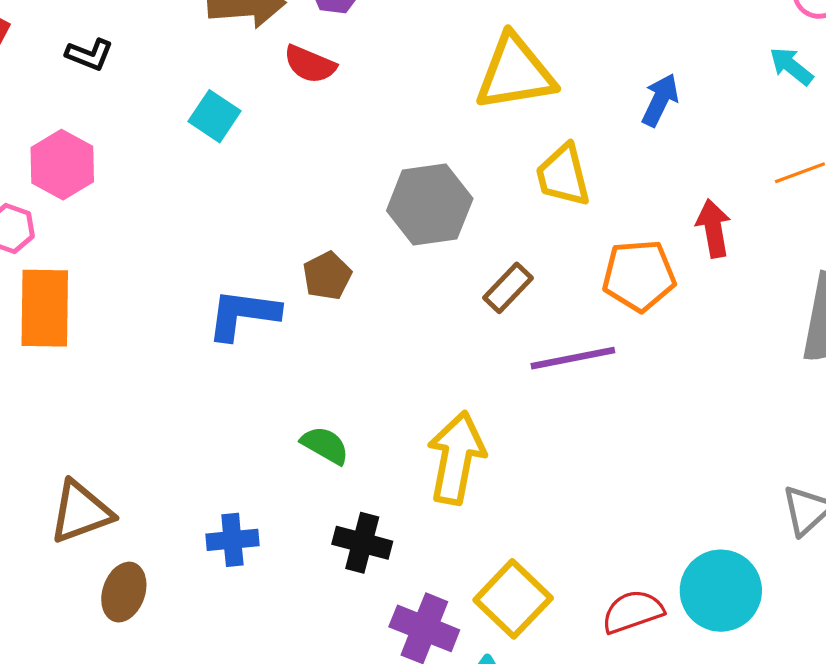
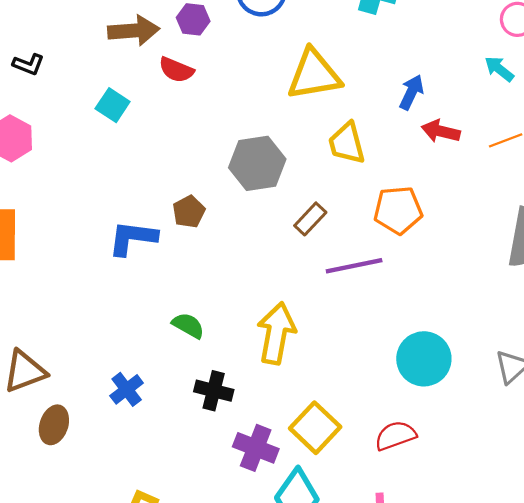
red arrow: (713, 228) -> (441, 131), moved, turned -66
blue cross: (232, 540) -> (127, 389), turned -32
cyan circle: (721, 591) -> (424, 359), moved

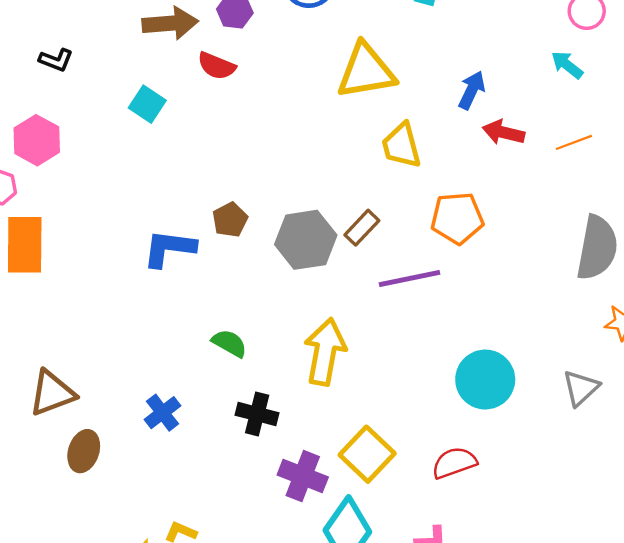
gray hexagon: (257, 163) -> (306, 240), moved

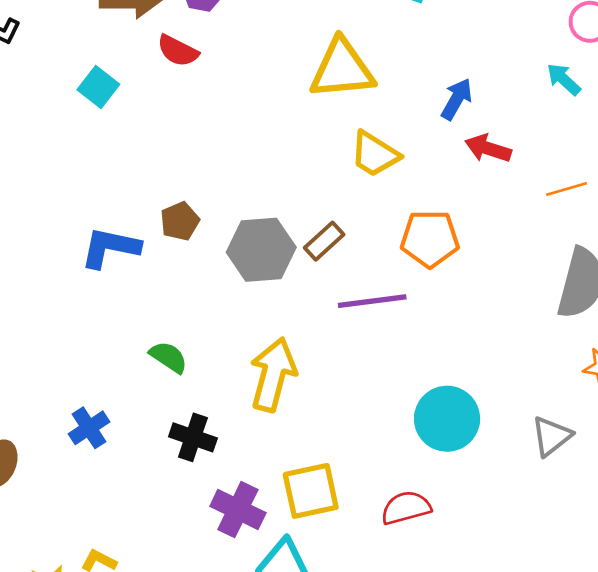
orange line: (574, 142) -> (566, 189), moved
yellow trapezoid: (401, 146) -> (375, 154), turned -48
yellow square: (367, 454) -> (311, 491), turned 30

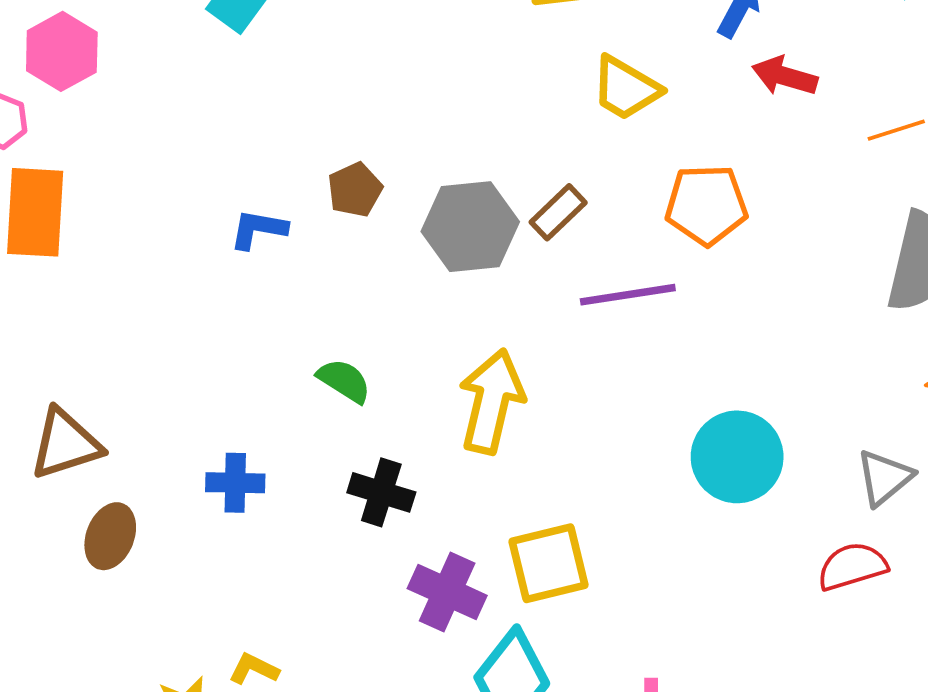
blue L-shape: (110, 248) -> (258, 229), size x0.7
blue cross: (89, 428) -> (235, 483), turned 36
red semicircle: (406, 508) -> (852, 566), moved

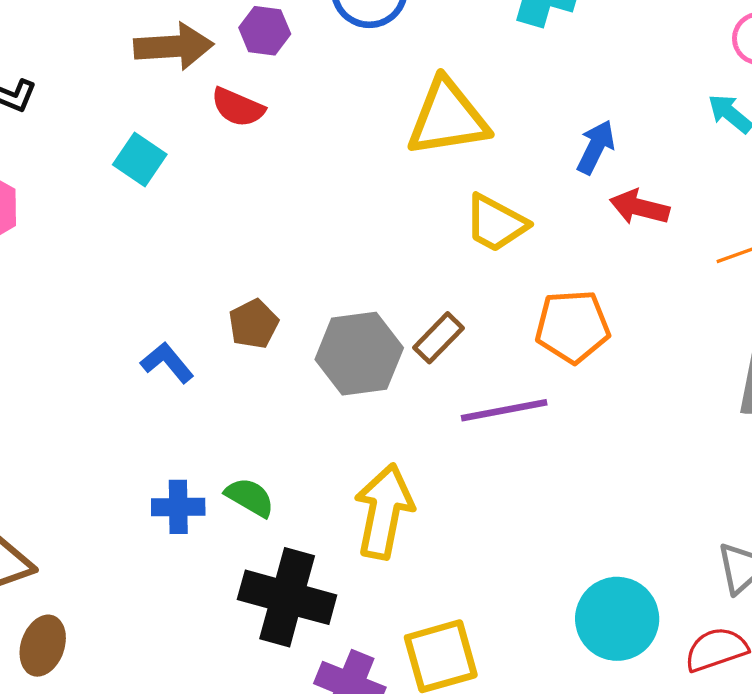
blue L-shape: (258, 229) -> (167, 363), turned 42
cyan circle: (737, 457) -> (617, 619), moved
blue cross: (235, 483) -> (178, 507), moved
black cross: (381, 492) -> (287, 597), size x1.6

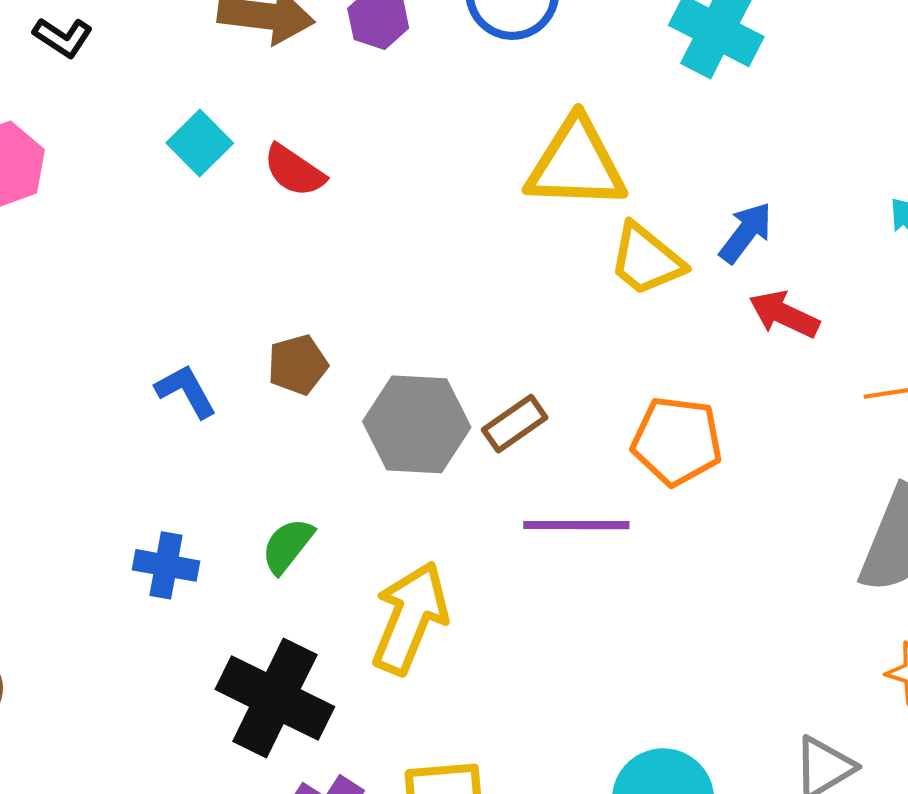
red semicircle: (238, 107) -> (294, 171), moved
yellow trapezoid: (496, 223) -> (646, 260), moved
green semicircle: (250, 497) -> (288, 546), moved, turned -93

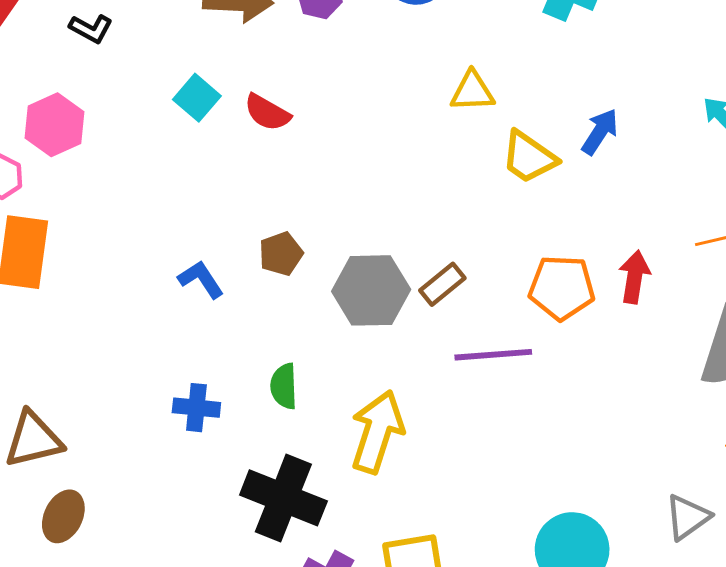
yellow triangle: (576, 164) -> (472, 91), size x0.6
red arrow: (784, 314) -> (634, 277), moved, turned 78
green semicircle: (288, 546) -> (284, 386), turned -36

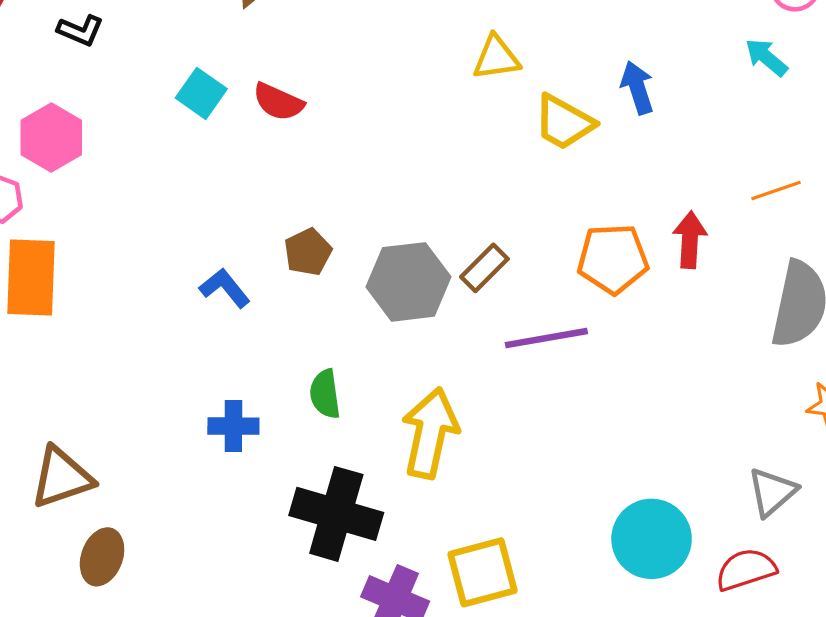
blue arrow: (600, 132) -> (637, 88), turned -45

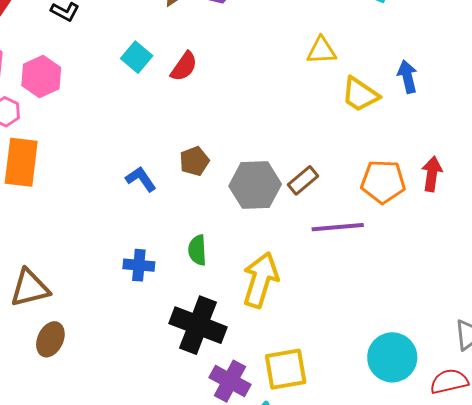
red semicircle: (278, 102) -> (184, 66), turned -84

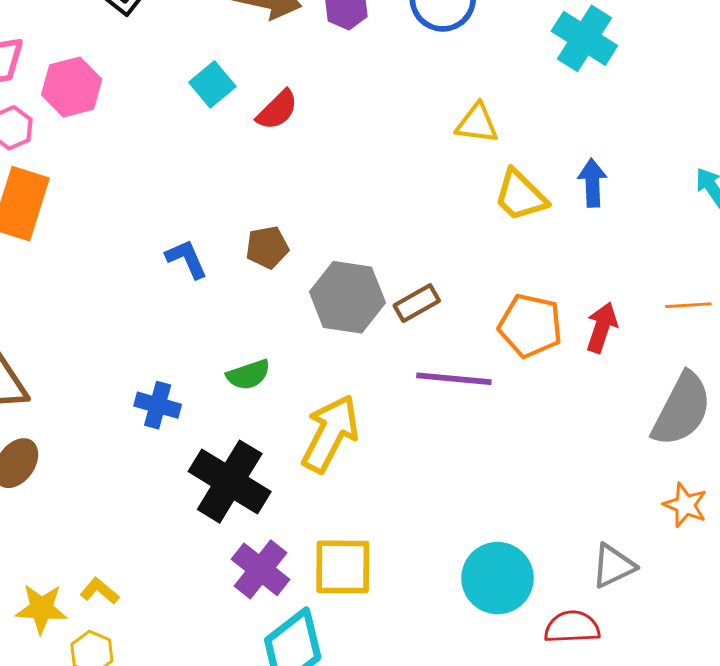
green semicircle: (197, 250) -> (248, 375), turned -116
blue cross: (139, 265) -> (158, 405), moved

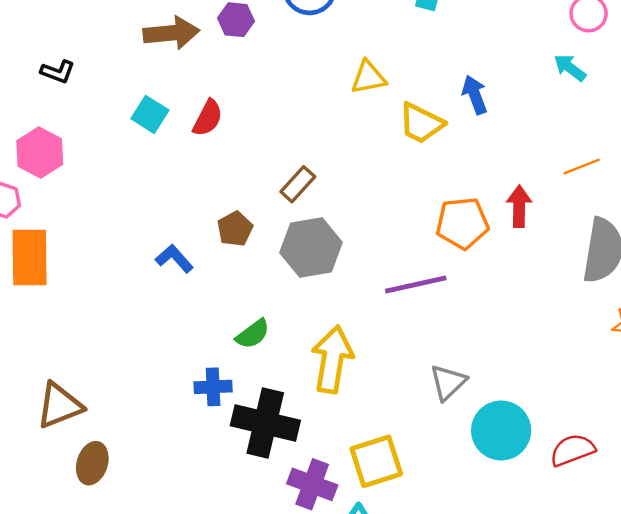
brown rectangle: (417, 303) -> (298, 184), moved
blue cross: (158, 405) -> (213, 387), moved
gray triangle: (613, 566) -> (448, 382), moved

